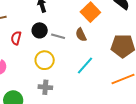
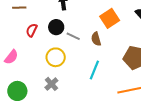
cyan line: (85, 66) -> (94, 70), turned -30
gray cross: (45, 87) -> (51, 84), turned 32

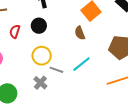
gray line: (73, 36) -> (56, 70), moved
cyan line: (94, 70) -> (82, 64), turned 36

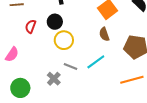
brown semicircle: (80, 33) -> (104, 34), moved
yellow circle: (42, 56) -> (64, 40), moved

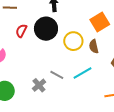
black circle: (55, 22) -> (46, 29), size x1.5
yellow circle: (64, 40) -> (73, 41), moved

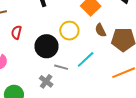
black circle: (46, 29) -> (47, 46), moved
brown semicircle: (94, 46) -> (100, 30), moved

